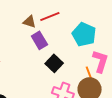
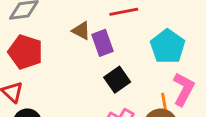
brown triangle: (29, 22) -> (81, 31), moved

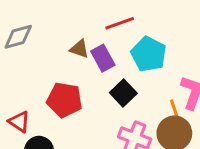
cyan pentagon: (168, 47) -> (149, 54), moved
red pentagon: (25, 52) -> (64, 100), moved

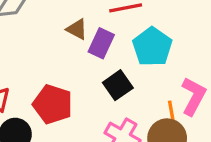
purple rectangle: (103, 58) -> (101, 43), turned 45
red pentagon: (64, 100) -> (53, 104), moved

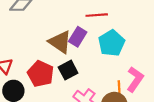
brown triangle: (77, 29) -> (60, 42), moved, size x1.6
black square: (118, 85) -> (68, 70), moved

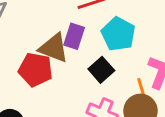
black square: (68, 70) -> (101, 70), moved
red pentagon: (41, 74) -> (35, 70), moved

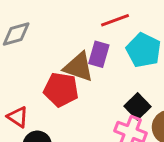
black square: (101, 70) -> (137, 106), moved

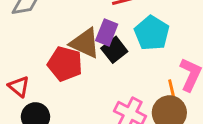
black square: (137, 106) -> (114, 50), moved

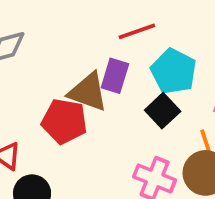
black square: (114, 50) -> (163, 111), moved

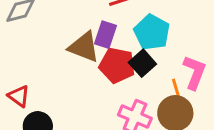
red pentagon: (64, 121) -> (117, 65), moved

